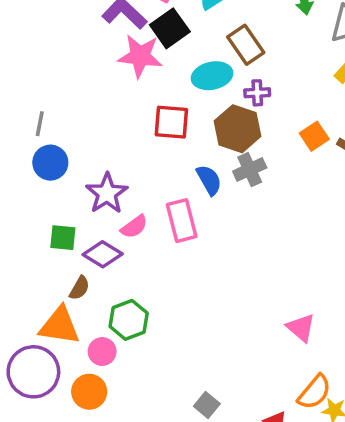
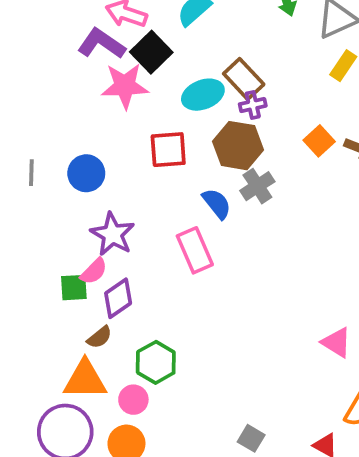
brown rectangle: (246, 45) -> (244, 79), moved
blue circle: (50, 163) -> (86, 173), moved
pink semicircle: (134, 227) -> (94, 271), moved
purple diamond: (103, 254) -> (118, 298), turned -57
brown semicircle: (79, 288) -> (100, 337), turned 30

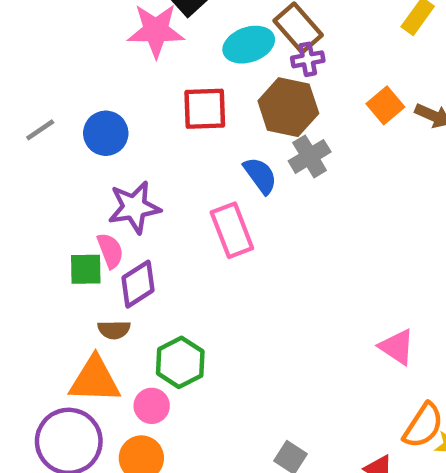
gray line: (31, 173) -> (40, 130), turned 52
purple star: (113, 234) -> (134, 207), turned 30
pink semicircle: (94, 271) -> (110, 251), turned -68
brown semicircle: (100, 337) -> (114, 330), turned 36

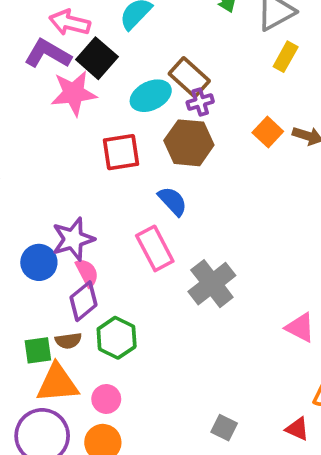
blue circle: (106, 133) -> (39, 262), moved
gray cross: (310, 156) -> (212, 284), moved, size x1.4
pink semicircle: (110, 251) -> (87, 273), moved
green square: (86, 269) -> (38, 350), moved
green hexagon: (180, 362) -> (117, 338), moved

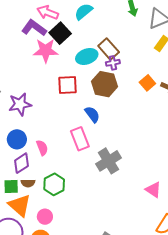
purple star: (73, 239) -> (20, 104), moved
purple diamond: (84, 301) -> (22, 163), moved
orange triangle: (57, 383) -> (20, 205), turned 40

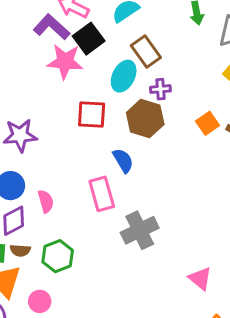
brown rectangle: (109, 49) -> (146, 52), moved
cyan ellipse: (87, 56) -> (124, 76), turned -50

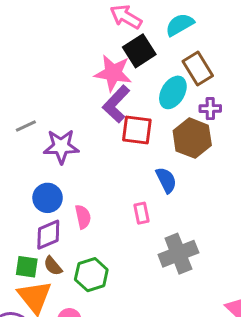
purple L-shape: (52, 27) -> (116, 104), moved, turned -93
pink rectangle: (102, 194) -> (142, 213), size x0.6
brown semicircle: (20, 250) -> (53, 266), turned 42

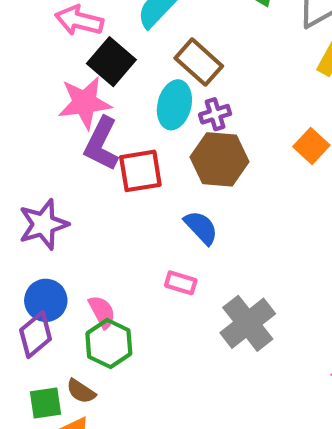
purple cross: (210, 109) -> (215, 114), moved
pink rectangle: (142, 213) -> (181, 283), turned -45
purple diamond: (48, 235) -> (36, 335), moved
green hexagon: (91, 275) -> (109, 344), moved

